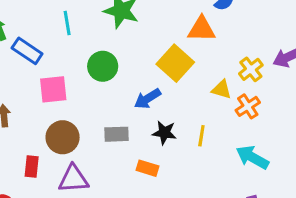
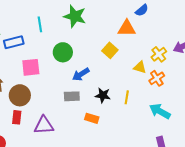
blue rectangle: (27, 51) -> (14, 42), turned -48
yellow square: (175, 63) -> (110, 50), size x0.7
blue arrow: (147, 99) -> (81, 74), moved
brown circle: (63, 137) -> (20, 95), moved

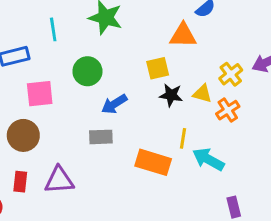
yellow square: (110, 50) -> (158, 68), turned 35
black star: (103, 95) -> (171, 95), moved
cyan arrow: (160, 111) -> (208, 159), moved
red rectangle: (17, 117) -> (20, 182), moved
orange rectangle: (92, 118) -> (153, 162), moved, size x1.6

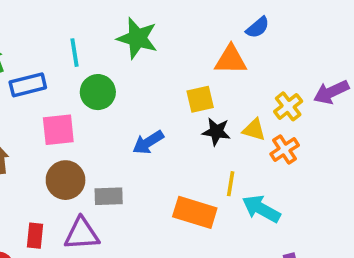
green circle: (87, 71) -> (98, 92), moved
brown circle: (23, 135) -> (66, 180), moved
gray rectangle: (101, 137) -> (109, 196), moved

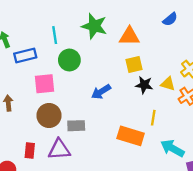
orange triangle: (231, 60) -> (129, 36), moved
cyan arrow: (261, 209) -> (172, 148), moved

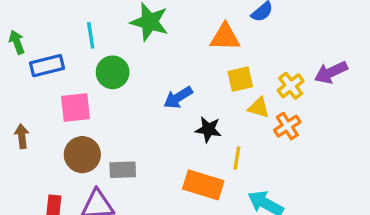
orange triangle: (129, 36) -> (225, 37), moved
yellow square: (134, 65) -> (240, 79), moved
black star: (144, 85) -> (208, 129), moved
blue arrow: (101, 92) -> (178, 98), moved

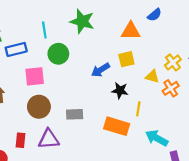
yellow square: (240, 79) -> (126, 59), moved
gray rectangle: (123, 170) -> (75, 114), moved

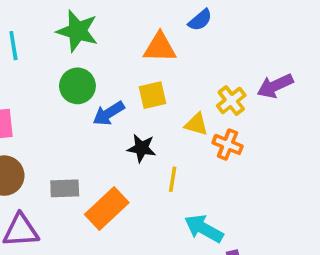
green circle: (58, 54) -> (77, 86), moved
orange cross: (171, 88) -> (228, 144), turned -35
orange rectangle: (117, 126) -> (107, 209), moved, turned -60

